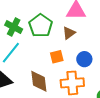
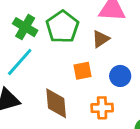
orange cross: (72, 83) -> (102, 108), size x0.7

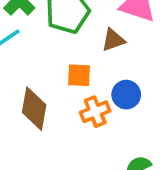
orange cross: (102, 108) -> (95, 112), moved, turned -35

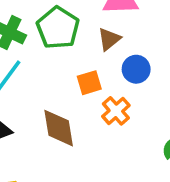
blue circle: (126, 95) -> (136, 69), moved

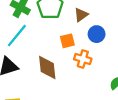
orange cross: (116, 111) -> (83, 59), turned -35

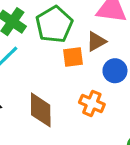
orange square: (67, 41) -> (73, 57), moved

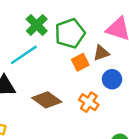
orange square: (73, 57) -> (80, 62), turned -30
brown diamond: (41, 110) -> (47, 100), turned -64

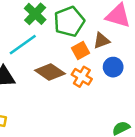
brown diamond: (47, 100) -> (50, 72), moved
orange cross: (89, 102) -> (82, 77), moved

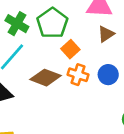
brown triangle: (101, 41) -> (106, 34), moved
blue circle: (113, 67) -> (108, 75), moved

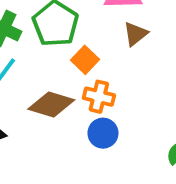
blue circle: (108, 75) -> (103, 133), moved

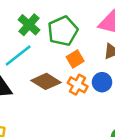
blue circle: (103, 133) -> (102, 82), moved

